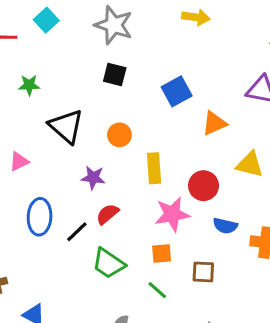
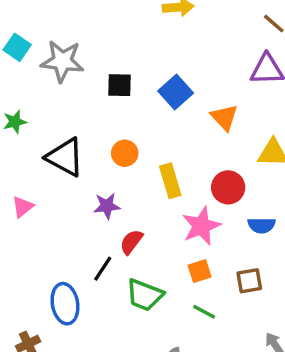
gray star: (114, 25) -> (62, 61), moved
black square: (115, 74) -> (119, 85), moved
orange triangle: (214, 123) -> (224, 117), turned -36
blue ellipse: (40, 217) -> (65, 304), moved

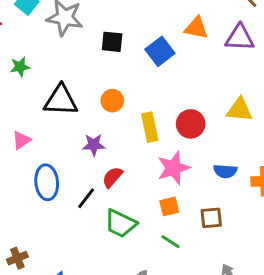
orange triangle: (224, 117) -> (196, 28), moved, turned -40
black triangle: (65, 157) -> (61, 100), turned -30
red circle: (228, 187) -> (191, 124), moved
blue ellipse: (65, 304) -> (47, 182), moved

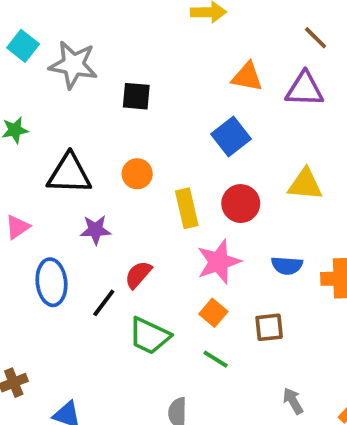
blue square: (160, 51) -> (231, 136), moved
purple star: (94, 145) -> (95, 230), moved
orange square: (169, 206) -> (213, 313), turned -36

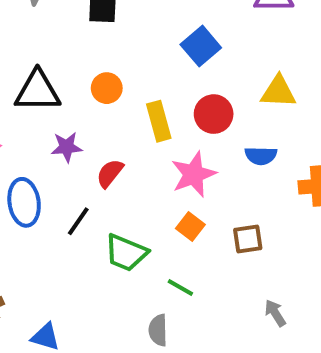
blue semicircle: (287, 266) -> (261, 156), moved
red semicircle: (138, 275) -> (110, 173), moved
green line: (216, 359) -> (180, 287), moved

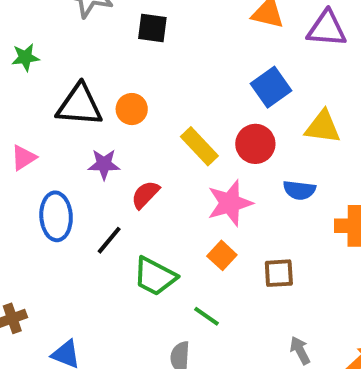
blue square: (201, 46) -> (271, 87), moved
orange circle: (107, 88) -> (132, 109), moved
yellow rectangle: (159, 121) -> (199, 146), turned -33

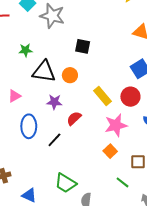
black square: (152, 28) -> (83, 46), moved
green star: (25, 57) -> (26, 50), moved
green trapezoid: (155, 276) -> (66, 183), moved
green line: (206, 316) -> (123, 182), moved

